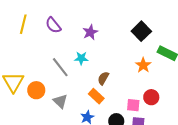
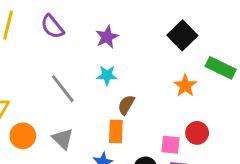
cyan star: (81, 58) -> (107, 75), moved
orange circle: (36, 90) -> (23, 136), moved
orange rectangle: (96, 96) -> (116, 131), turned 49

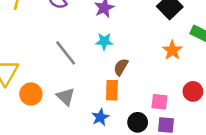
red circle: (197, 133) -> (193, 91), moved

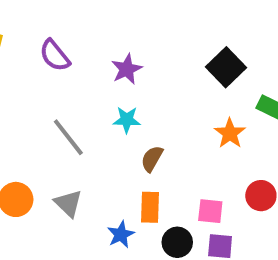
orange rectangle: (112, 90) -> (150, 207), moved

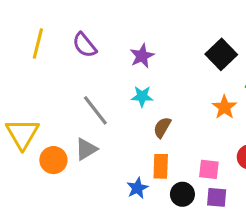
gray triangle: (68, 203) -> (86, 149), moved, turned 45

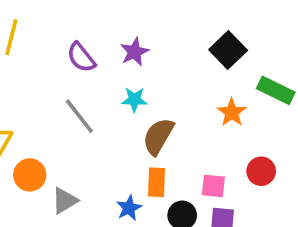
purple semicircle: (85, 45) -> (81, 57), moved
brown semicircle: (162, 127) -> (158, 136), size x1.5
gray triangle: (86, 149) -> (65, 201), moved

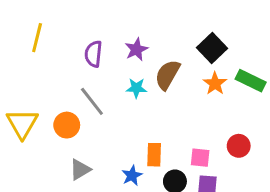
purple semicircle: (81, 57) -> (93, 54), turned 45
orange star: (232, 112) -> (215, 84), moved
brown semicircle: (158, 136) -> (168, 75), moved
orange circle: (30, 175) -> (67, 125), moved

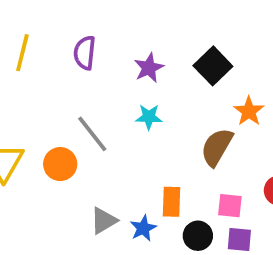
black square: (212, 48) -> (213, 66), moved
purple semicircle: (93, 54) -> (85, 53), moved
brown semicircle: (168, 75) -> (217, 147), moved
gray triangle: (80, 170) -> (104, 221), moved

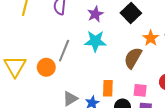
cyan star: (149, 117) -> (95, 41), size x1.5
gray line: (92, 134) -> (64, 51), turned 60

